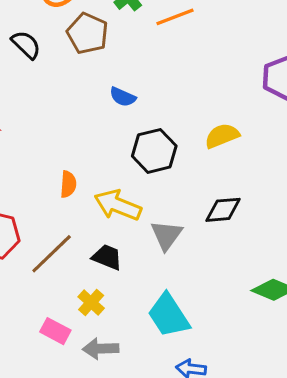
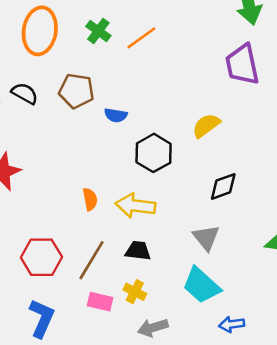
brown pentagon: (87, 33) -> (76, 91), moved
gray triangle: (166, 235) -> (206, 238), moved
pink rectangle: (55, 331) -> (100, 302), moved

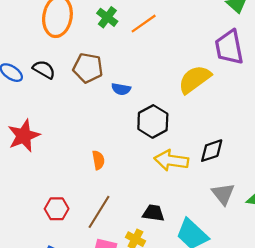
yellow semicircle: (206, 126) -> (195, 79), moved, size x1.4
yellow arrow: (135, 206) -> (171, 160), moved
gray triangle: (206, 238) -> (223, 194), moved
black trapezoid: (138, 251) -> (153, 213), moved
red hexagon: (41, 257) -> (57, 209), size x0.7

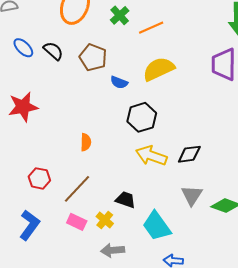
yellow semicircle: (195, 79) -> (159, 69), moved

